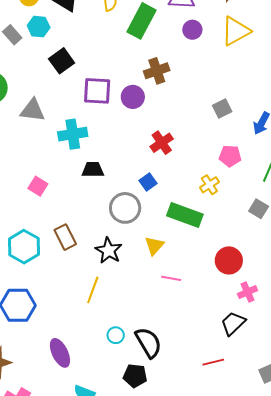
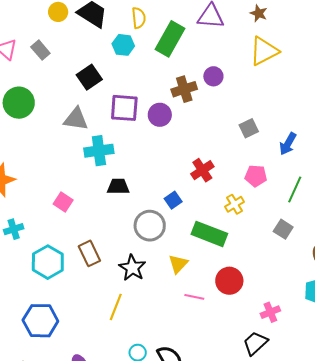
cyan hexagon: (39, 27) -> (123, 45), moved
purple circle: (192, 30) -> (213, 76), moved
gray triangle: (33, 110) -> (76, 119), moved
red cross: (162, 143) -> (202, 170), moved
red circle: (229, 260) -> (229, 281), moved

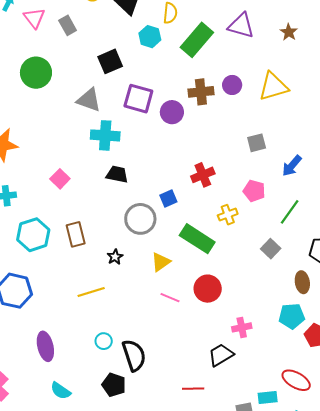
yellow triangle: (264, 51) -> (273, 87), moved
black star: (132, 268) -> (115, 257), size x0.6
yellow line: (116, 307) -> (91, 292), turned 40

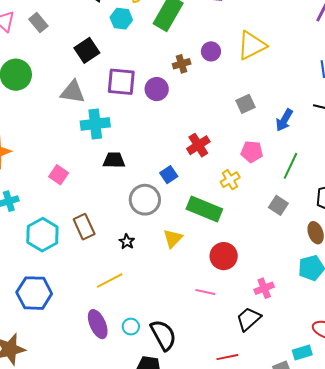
brown cross: (201, 92) -> (182, 64), size x0.7
pink line: (170, 298) -> (205, 292), moved
purple ellipse: (45, 346) -> (98, 324), moved

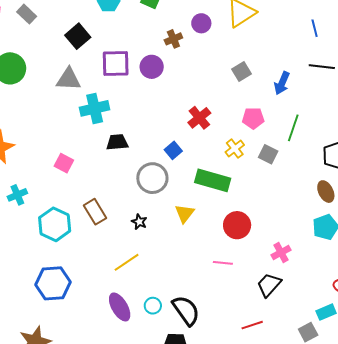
gray square: (278, 205) -> (268, 154), moved

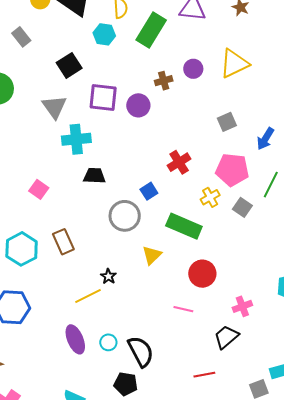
gray triangle: (69, 79) -> (54, 107), turned 44
pink pentagon: (253, 118) -> (232, 170), size x1.5
black star: (139, 222) -> (108, 276), moved

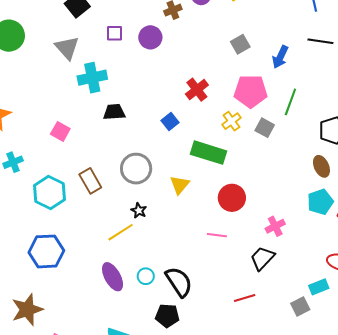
purple square: (103, 97) -> (114, 33), size x0.6
gray circle: (125, 216) -> (136, 169), moved

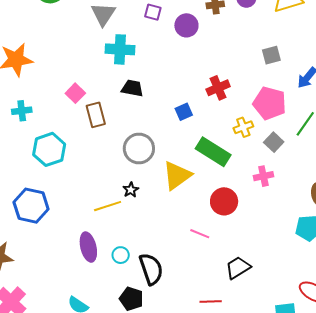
brown rectangle: (90, 181) -> (96, 115), moved
yellow triangle: (180, 185) -> (177, 175), size x1.5
pink cross: (275, 226) -> (263, 176), moved

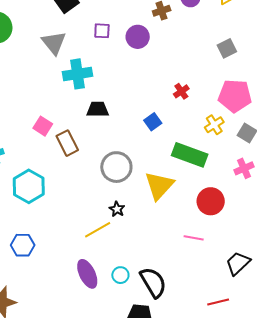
red cross: (218, 88) -> (181, 91), size x0.7
blue hexagon: (31, 206) -> (23, 245), size x0.7

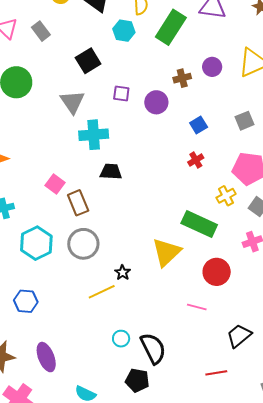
blue square: (153, 122) -> (199, 125), moved
gray circle: (116, 167) -> (83, 244), moved
purple ellipse: (87, 274) -> (46, 357), moved

